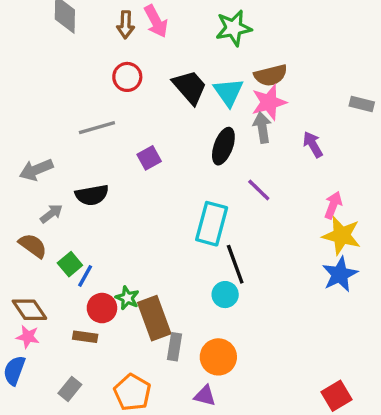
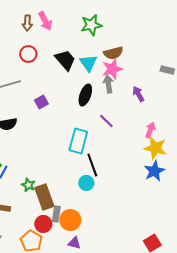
red circle: (102, 308) -> (43, 224), moved
orange circle: (218, 357) -> (70, 220), moved

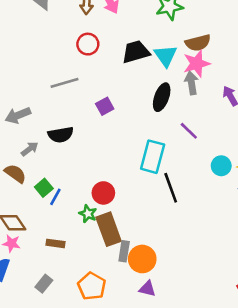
black trapezoid: (65, 60) -> (136, 52), turned -65
cyan circle: (86, 183) -> (221, 166), moved
red circle: (43, 224) -> (103, 193), moved

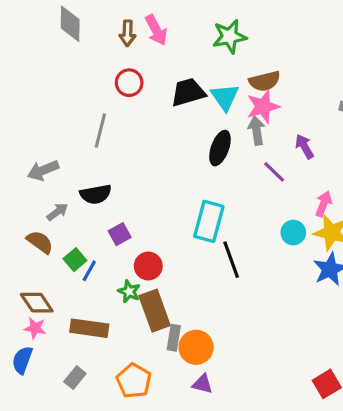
gray line: (65, 83) -> (100, 131), turned -60
purple square: (105, 106) -> (120, 234), moved
purple line: (189, 131) -> (274, 172), moved
brown rectangle: (55, 243) -> (89, 328), size x1.6

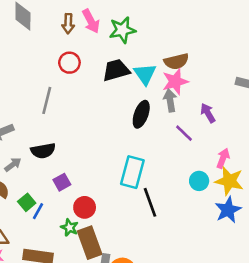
green star: (230, 36) -> (122, 30), moved

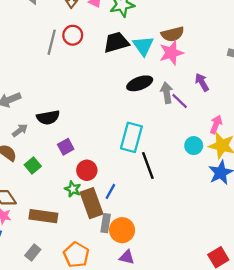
gray line: (47, 100) -> (52, 42), moved
gray arrow: (170, 100) -> (167, 93), moved
black ellipse: (141, 114) -> (140, 83), turned 50
blue line: (38, 211) -> (110, 191), moved

